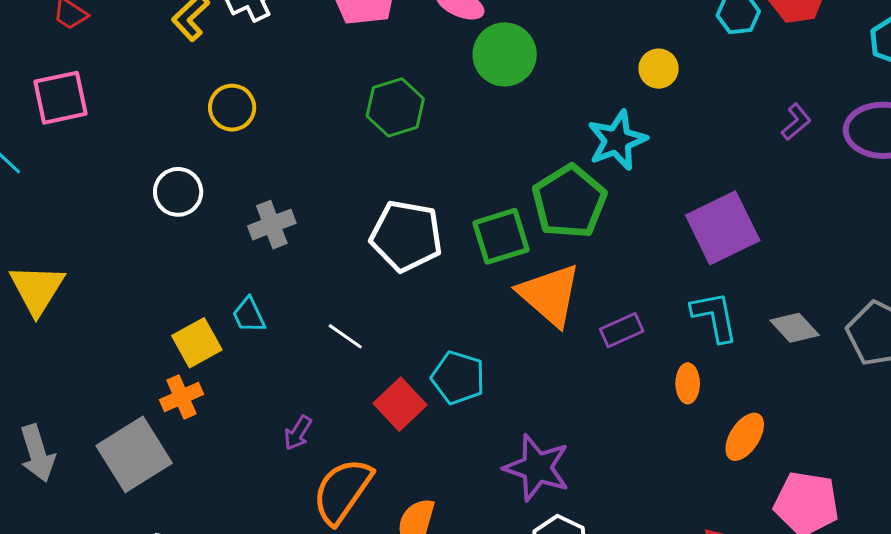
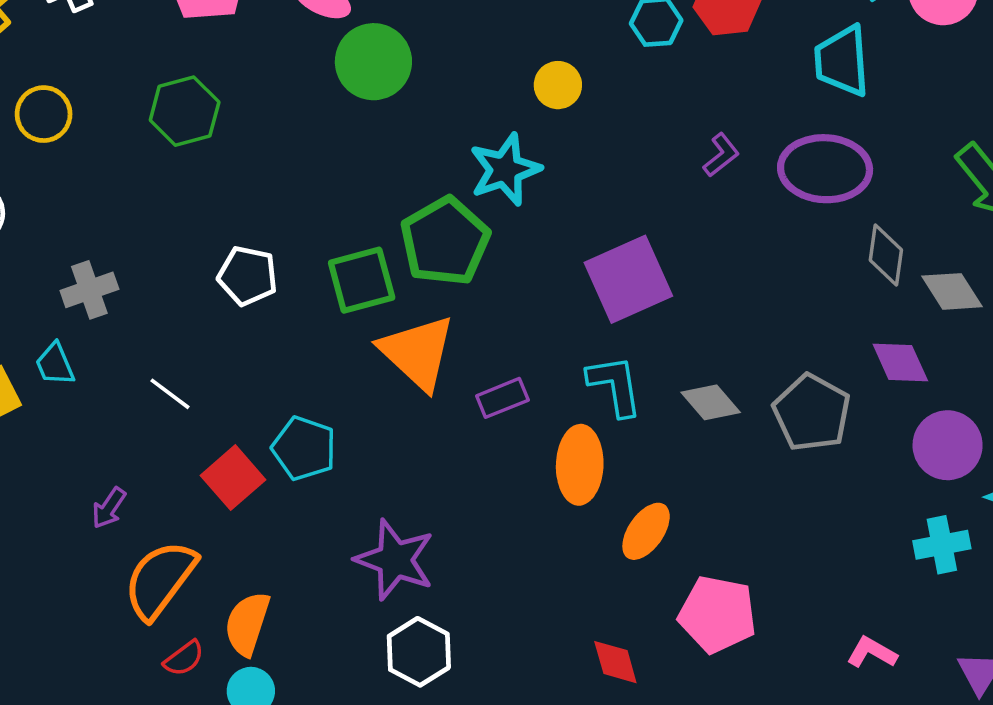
green hexagon: (395, 107) -> (185, 111), moved
gray cross: (272, 225) -> (89, 290), moved
white pentagon: (406, 236) -> (248, 276), size x0.7
orange ellipse: (688, 383) -> (580, 465), size x1.6

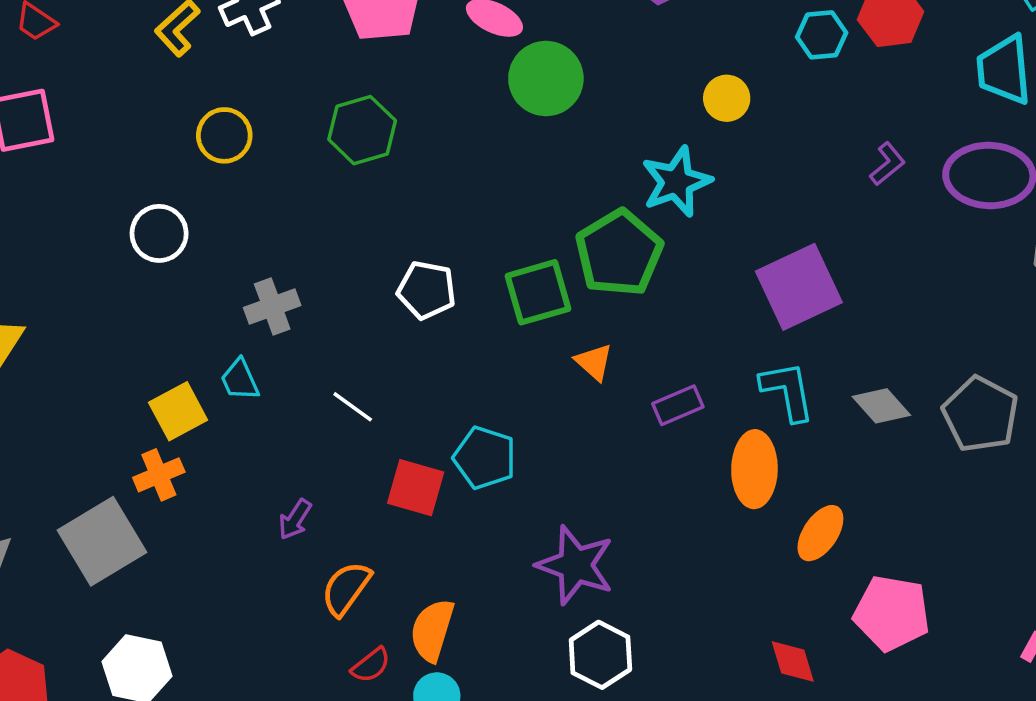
orange triangle: (417, 352) -> (594, 362), size x0.5
red square: (233, 478) -> (416, 488), turned -32
orange semicircle: (160, 580) -> (346, 589), size x0.7

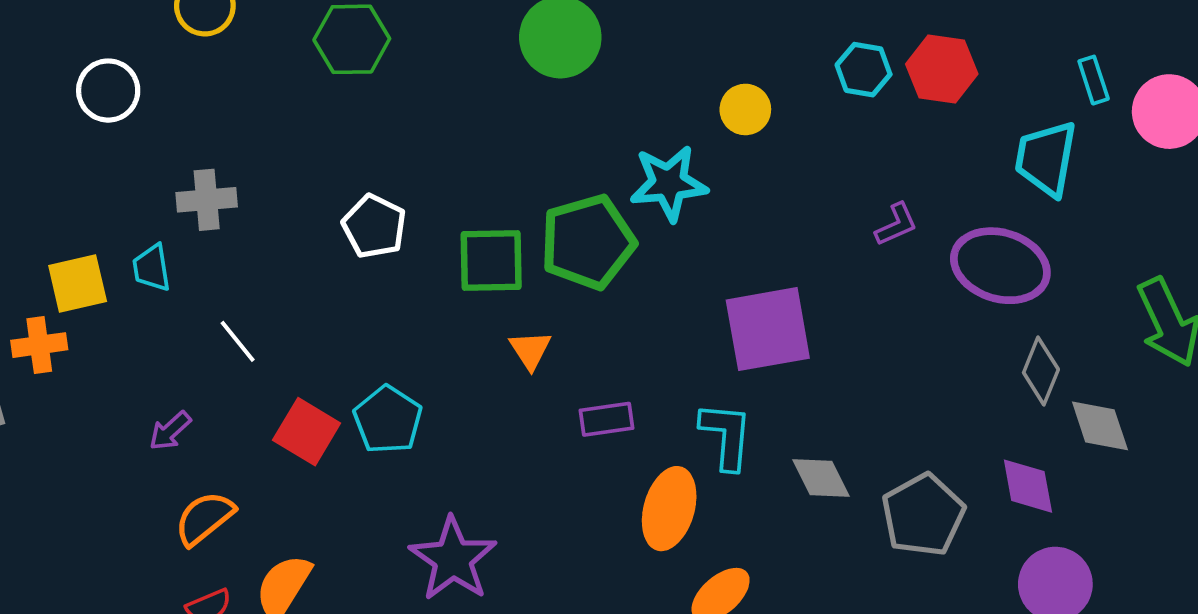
white line: (353, 407) -> (238, 341), moved

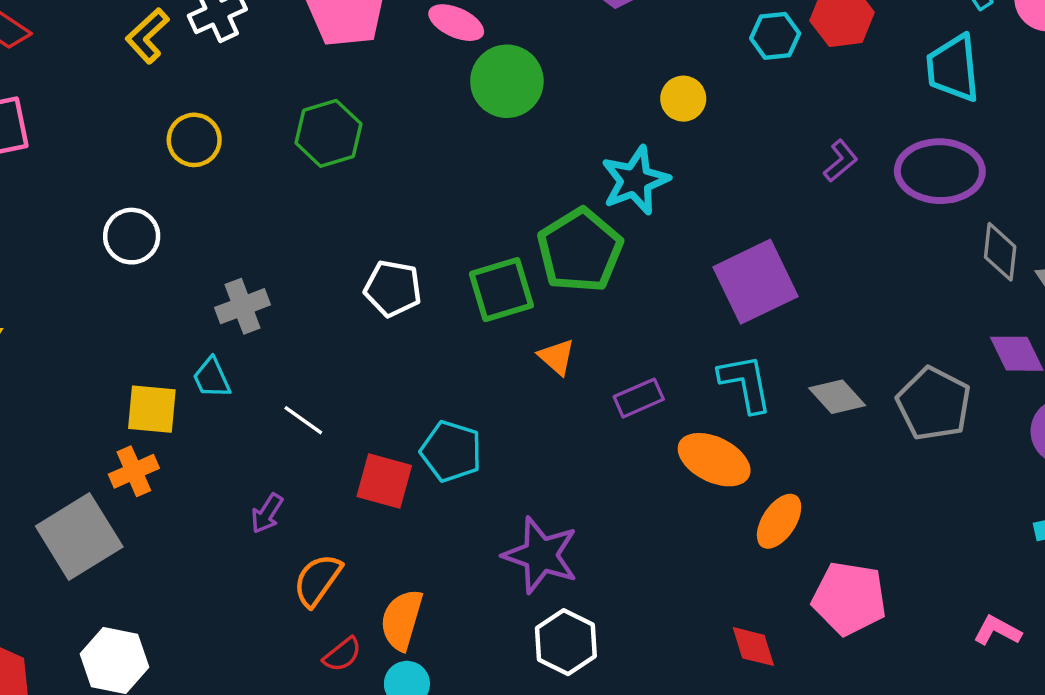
yellow square: (78, 283) -> (152, 409), turned 34
orange ellipse: (669, 509) -> (714, 460), turned -64

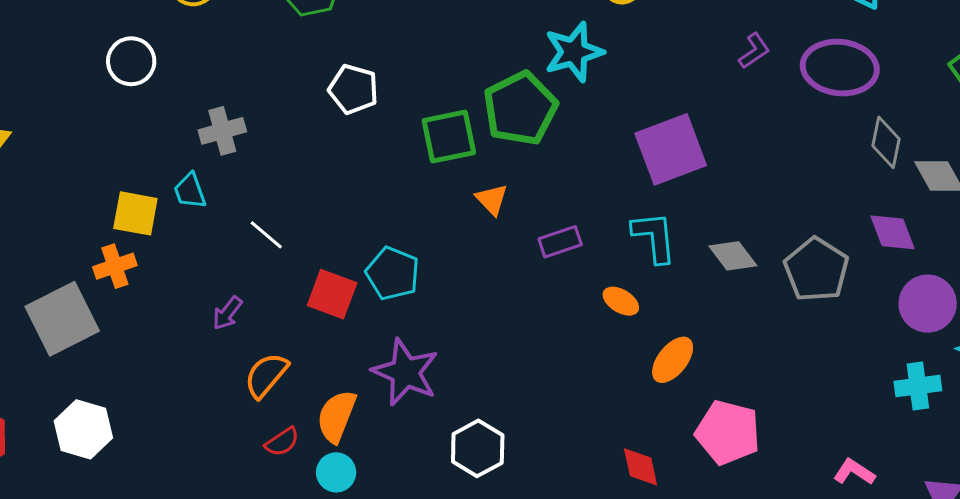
white pentagon: (393, 289) -> (353, 89), moved
orange ellipse: (714, 460) -> (621, 301), size x0.6
purple star: (541, 555) -> (405, 372), moved

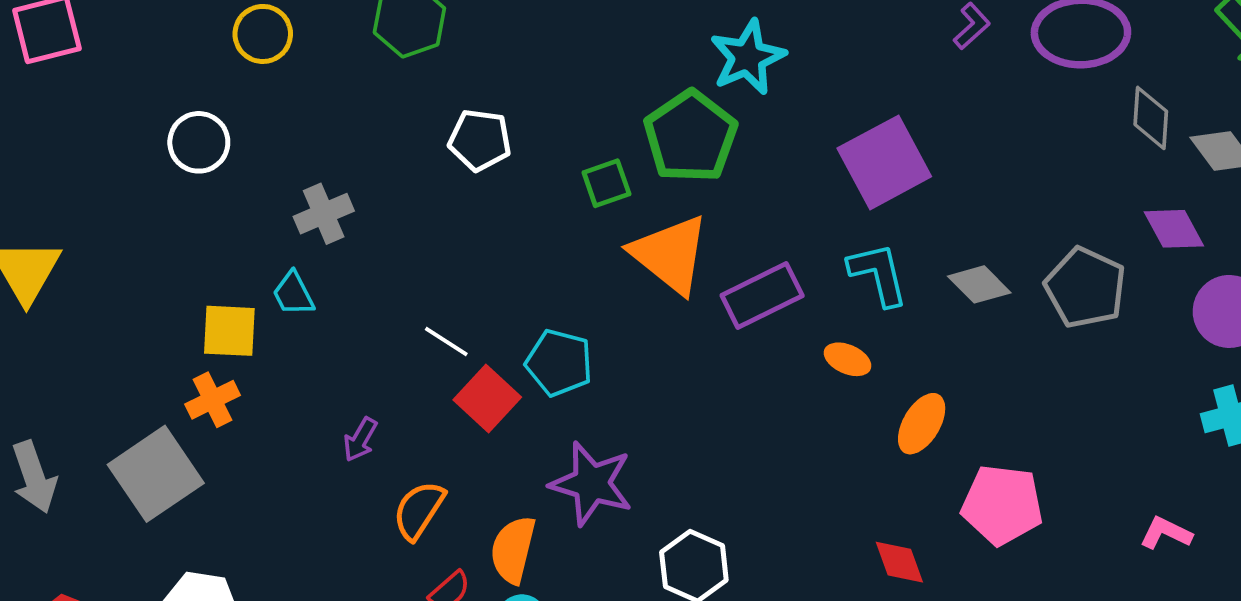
green square: (449, 137) -> (606, 183), size x0.7
orange triangle: (492, 200) -> (670, 254), size x2.0
white line: (266, 235) -> (446, 342), moved
purple rectangle: (560, 242) -> (762, 295), size x1.5
red square: (332, 294) -> (487, 399), turned 30

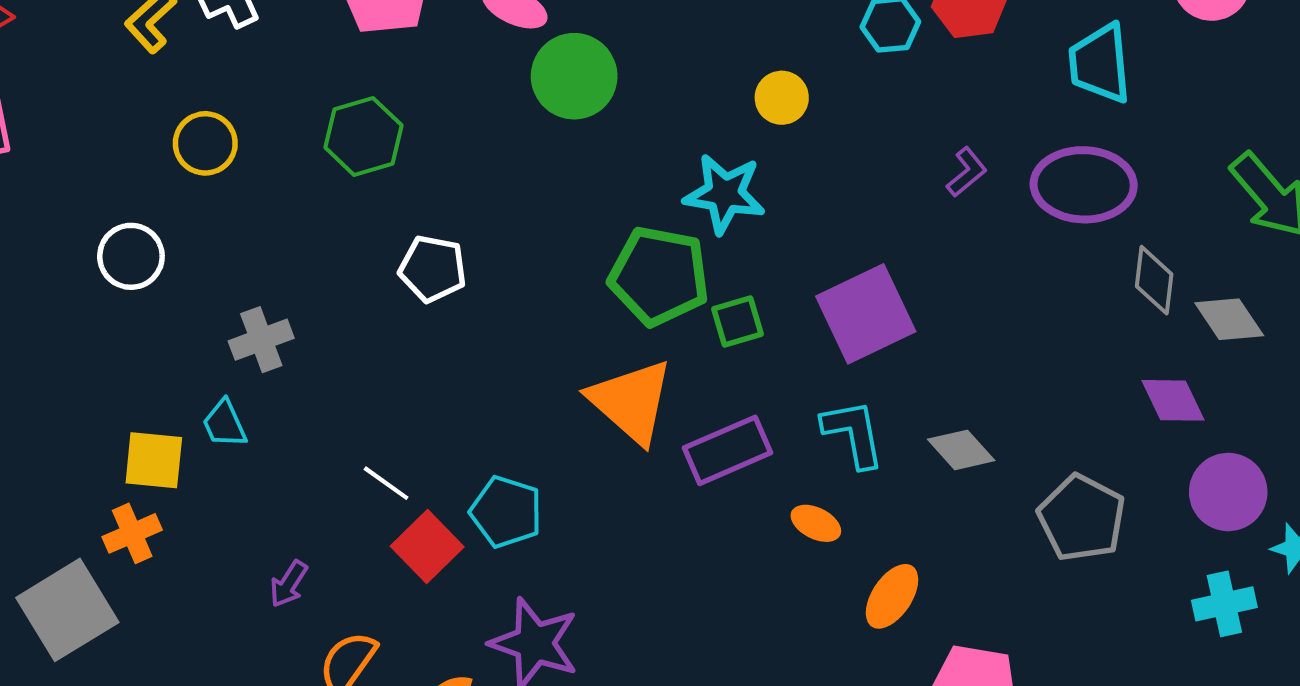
cyan star: (748, 57) -> (725, 194), turned 30
green pentagon: (690, 137) -> (659, 276), turned -30
green square: (606, 183) -> (738, 321), moved
gray pentagon: (1085, 288) -> (1082, 518), moved

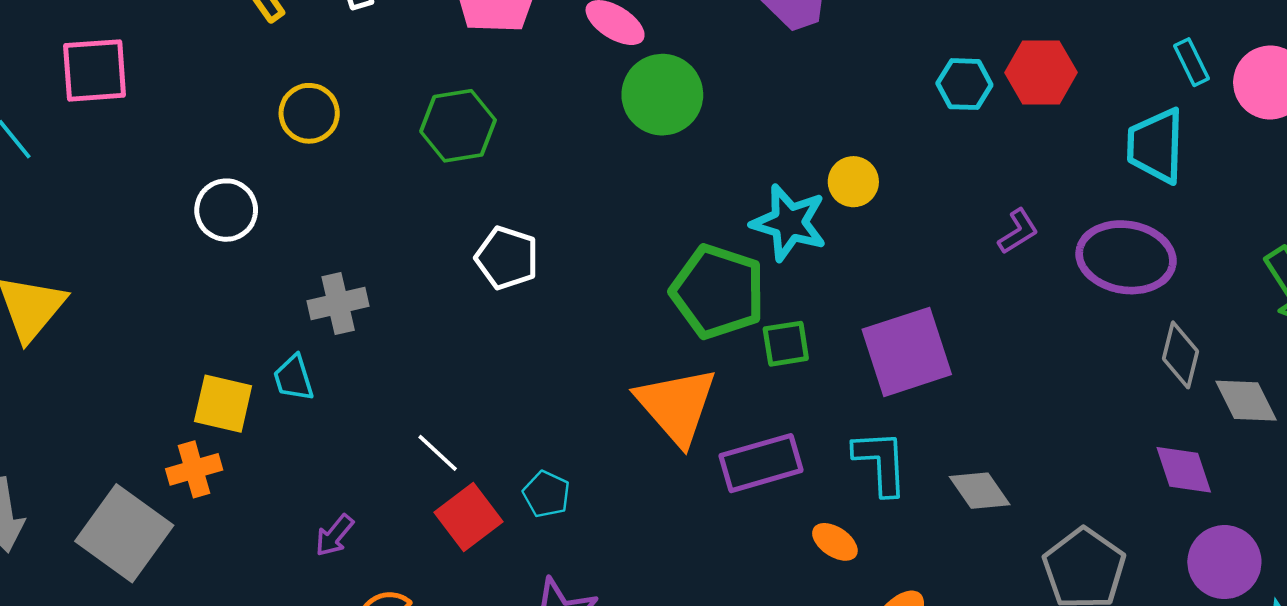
yellow circle: (782, 98) -> (853, 182), moved
cyan pentagon: (506, 512) -> (547, 494), size x0.7
gray square: (67, 610) -> (124, 533), turned -30

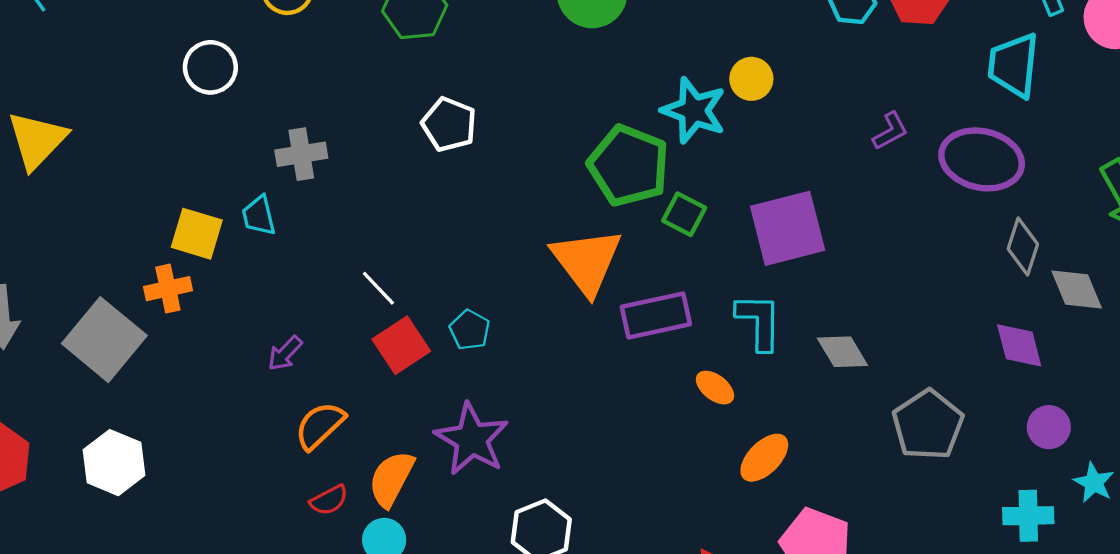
green square: (786, 344) -> (684, 214), turned 33
purple circle: (1224, 562) -> (1049, 427), size x0.7

